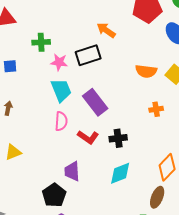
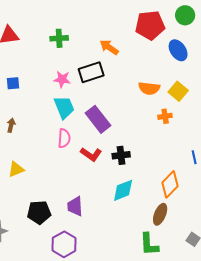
green cross: (41, 42) -> (59, 38), moved
orange cross: (156, 109) -> (165, 116), moved
purple trapezoid: (72, 171) -> (75, 206), moved
black pentagon: (54, 195) -> (39, 212), moved, turned 30

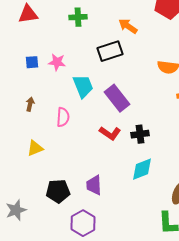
pink star: (62, 79) -> (57, 62), moved
pink semicircle: (64, 138) -> (63, 117), moved

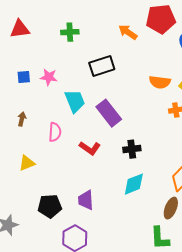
orange arrow: (128, 26) -> (128, 32), moved
red L-shape: (110, 133) -> (90, 148), moved

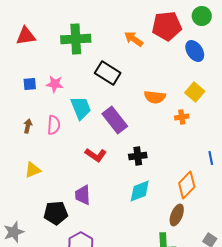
green cross: (70, 32) -> (76, 39), size x1.6
black rectangle: (102, 66) -> (108, 73), turned 50
orange semicircle: (160, 82) -> (155, 97), moved
pink semicircle: (55, 132) -> (54, 125), moved
purple trapezoid: (86, 200) -> (83, 195), moved

